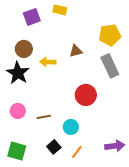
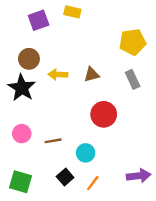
brown triangle: (76, 51) -> (92, 75), moved
gray rectangle: (110, 66) -> (133, 79), size x0.7

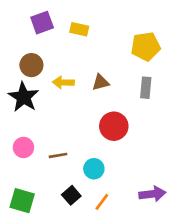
yellow rectangle: (72, 12) -> (79, 29), moved
gray rectangle: (133, 79) -> (146, 88), turned 30

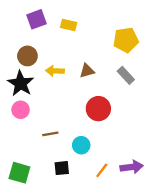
gray rectangle: (146, 88) -> (126, 75), turned -48
pink circle: (23, 147) -> (21, 110), moved
black square: (71, 195) -> (62, 168), turned 35
orange line: (102, 202) -> (102, 170), moved

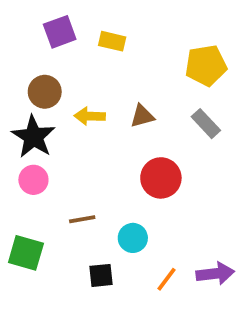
green square: (19, 173) -> (26, 253), moved

